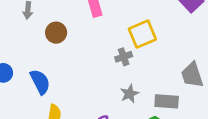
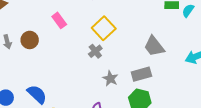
brown circle: (56, 33) -> (30, 40), moved

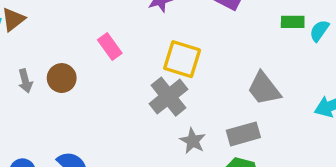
yellow square: (104, 28) -> (182, 59), turned -30
gray cross: (95, 51) -> (168, 97), size x1.6

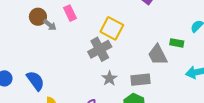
green rectangle: (293, 22) -> (177, 43), moved
brown circle: (62, 78) -> (38, 17), moved
gray arrow: (25, 81) -> (50, 25), moved, turned -48

